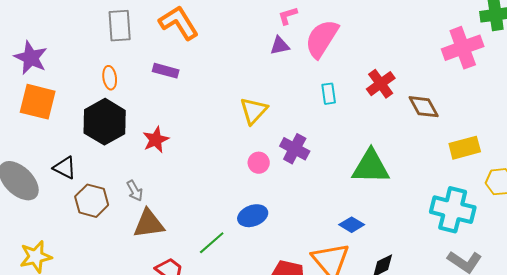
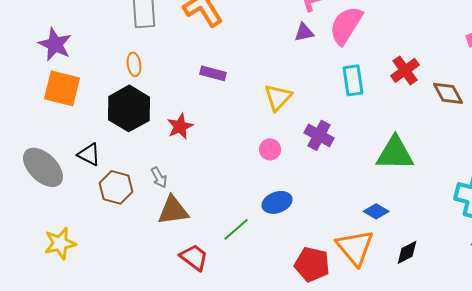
purple rectangle: (166, 71) -> (213, 73), moved
cyan rectangle: (329, 94) -> (353, 80), size x1.4
pink circle: (259, 163) -> (270, 149), moved

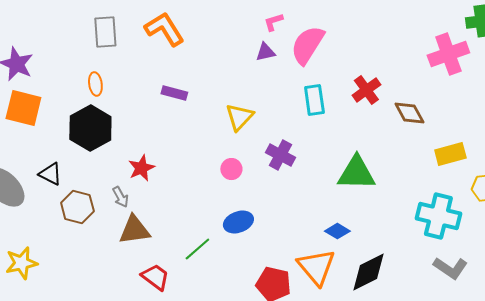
red star: (180, 126) -> (141, 168), moved
black diamond: (407, 252) -> (368, 272), size x1.6

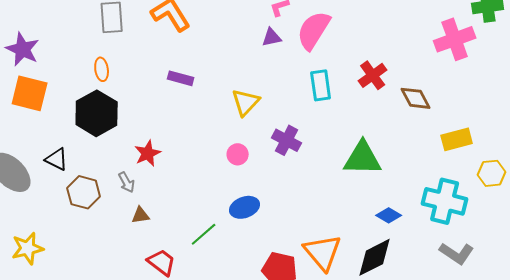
brown triangle: (134, 230) -> (141, 215), size x0.6
blue diamond: (337, 231) -> (389, 215), moved

